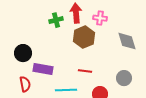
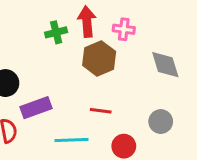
purple rectangle: (43, 69) -> (36, 108), turned -30

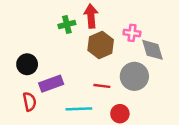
pink cross: (124, 29) -> (132, 33), moved
gray circle: (161, 122) -> (134, 76), moved, size x1.5

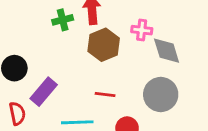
gray circle: (134, 76) -> (161, 94), moved
purple rectangle: (51, 84) -> (44, 92), turned -30

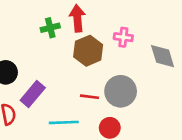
gray diamond: (167, 51) -> (163, 56), moved
gray circle: (161, 94) -> (121, 91), moved

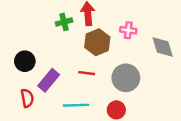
red line: (89, 97) -> (87, 73), moved

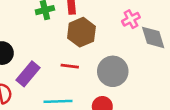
pink cross: (128, 30) -> (131, 19), moved, turned -35

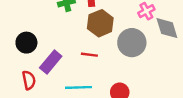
gray circle: (113, 71) -> (132, 43), moved

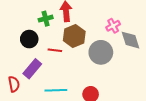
black circle: (26, 43) -> (29, 39), moved
red line: (89, 55) -> (55, 50), moved

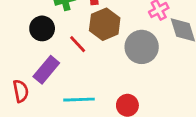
red line: (55, 50) -> (78, 44), turned 40

